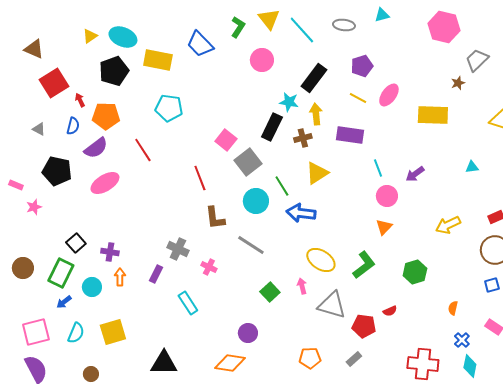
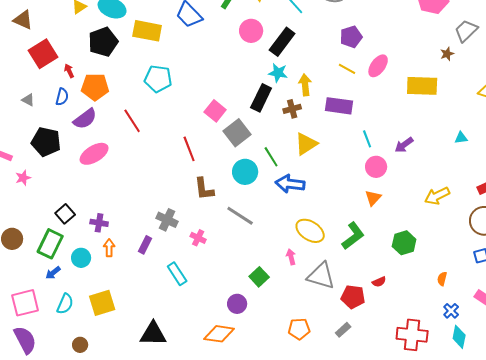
black rectangle: (314, 78) -> (282, 42), moved
green square: (270, 292) -> (259, 277), moved

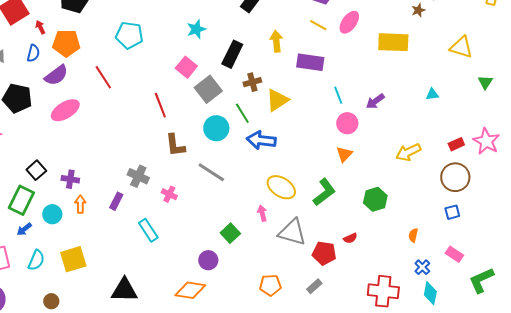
cyan star: (278, 73) -> (196, 29), moved, turned -30
brown cross: (292, 109) -> (252, 82), moved

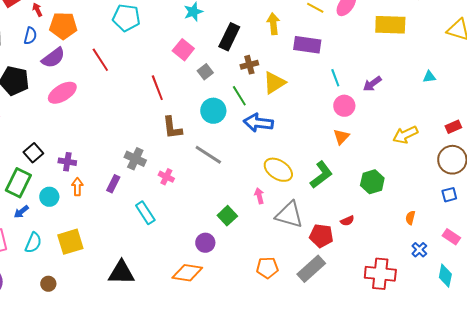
gray square: (208, 89) -> (205, 72), size x0.6
gray rectangle: (314, 286) -> (311, 269), size x1.8
cyan diamond: (430, 293) -> (445, 276), moved

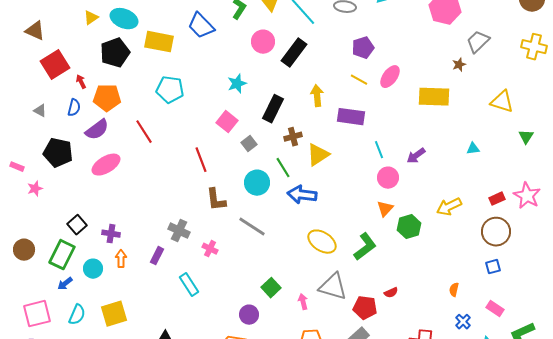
green hexagon: (372, 182) -> (409, 227), moved
pink arrow: (259, 196) -> (303, 302), moved

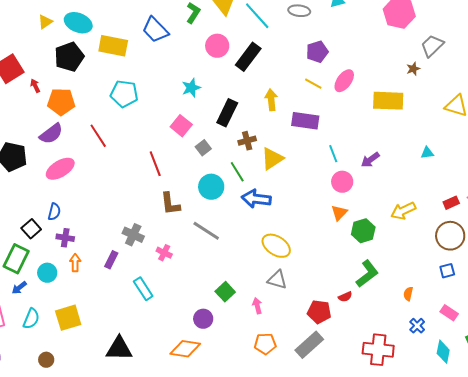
blue semicircle: (74, 108) -> (54, 212), moved
green L-shape: (365, 247) -> (367, 274), moved
gray triangle: (333, 287) -> (277, 280), moved, size x0.7

